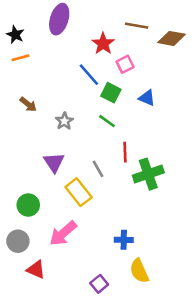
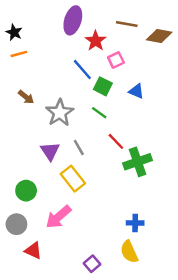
purple ellipse: (59, 19) -> (73, 20), moved
gray star: (64, 121) -> (60, 113), size x1.6
red line: (125, 152) -> (116, 141), turned -42
gray line: (98, 169) -> (79, 147), moved
blue cross: (124, 240) -> (135, 223), moved

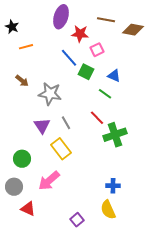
red star: (96, 41) -> (80, 34), turned -30
orange line: (19, 54) -> (26, 47), moved
gray star: (60, 113) -> (50, 94), turned -30
green line: (99, 113) -> (105, 94), moved

